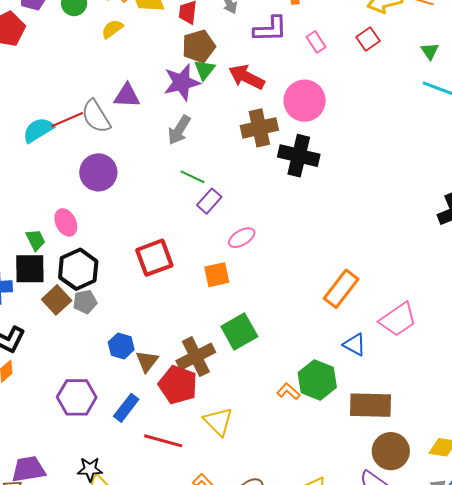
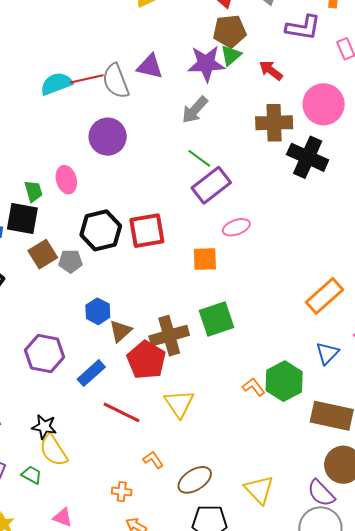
red arrow: (247, 77) -> (271, 70), size x0.7
purple rectangle: (209, 201) -> (211, 185), size x1.5
black hexagon: (78, 269) -> (101, 230), moved
blue triangle: (354, 345) -> (327, 353), turned 35

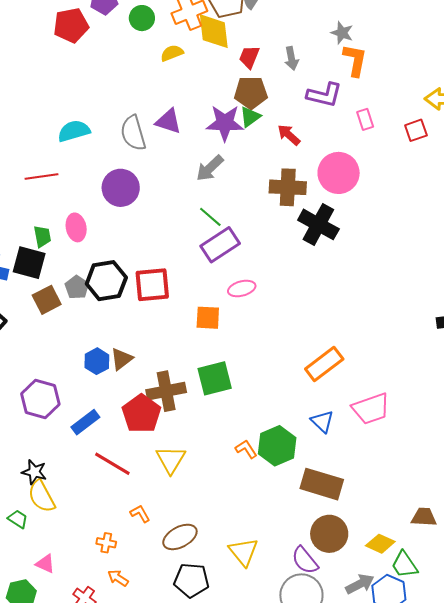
red line: (87, 79) -> (41, 177), moved
gray pentagon: (70, 261) -> (77, 287), moved, turned 30
brown triangle: (120, 331) -> (122, 359), moved
blue triangle: (327, 353) -> (322, 421), turned -35

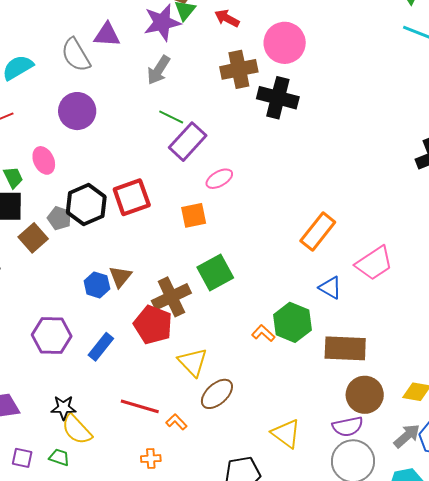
red line: (112, 464) -> (140, 406), moved
brown ellipse: (180, 537) -> (217, 394), moved
purple semicircle: (305, 560) -> (348, 427), turned -48

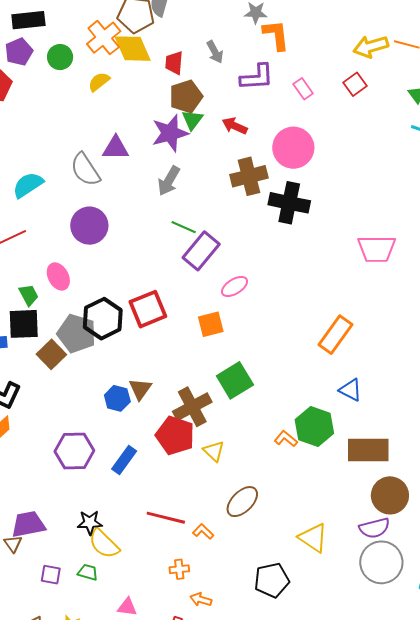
gray pentagon: (59, 218) -> (77, 333), size x1.6
pink trapezoid: (374, 263) -> (377, 249), moved, turned 36
yellow triangle: (193, 362) -> (214, 451), moved, size x0.7

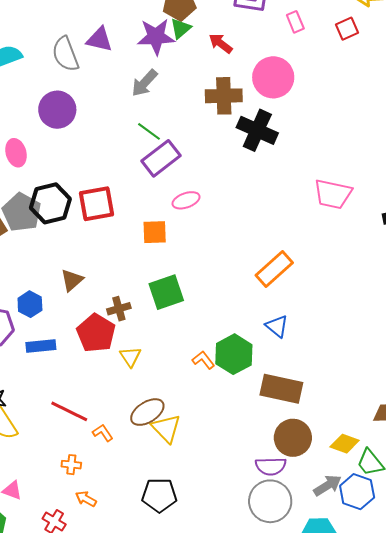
blue hexagon: (117, 398) -> (30, 304), moved
brown cross: (192, 407) -> (119, 309), size x0.6
blue rectangle: (124, 460) -> (41, 346), turned 36
yellow triangle: (313, 538) -> (166, 428), moved

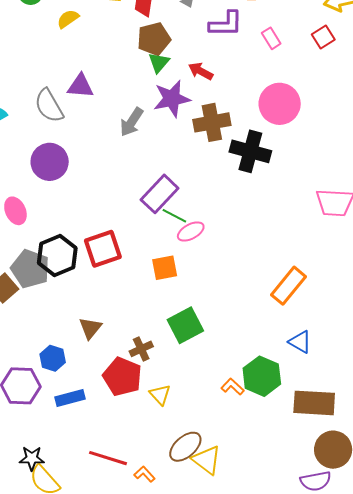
purple star: (156, 37) -> (172, 99), moved
pink circle: (273, 77) -> (280, 104), moved
green line: (149, 131) -> (174, 216), moved

